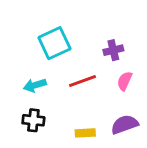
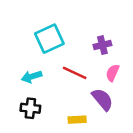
red line: (82, 81) -> (75, 73), turned 45
purple semicircle: (125, 124) -> (102, 99), moved, turned 70

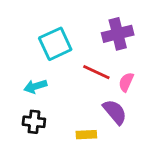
purple cross: (102, 45) -> (118, 34), moved, size x1.5
red line: (75, 73) -> (96, 72), moved

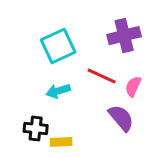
cyan arrow: (35, 86) -> (58, 91), moved
yellow rectangle: (86, 135) -> (61, 142), moved

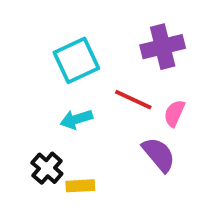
black cross: (36, 128) -> (47, 168), turned 35

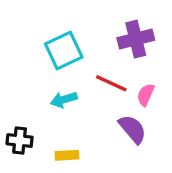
black cross: (47, 168) -> (20, 141), moved, turned -35

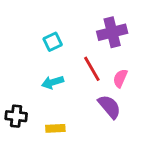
cyan square: (64, 50) -> (53, 42), size x0.6
red line: (111, 83) -> (92, 69), turned 35

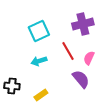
cyan square: (53, 42) -> (39, 31), size x1.5
yellow rectangle: (55, 128) -> (41, 95), turned -32

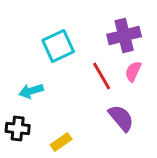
pink semicircle: (89, 58) -> (133, 72), moved
cyan arrow: (39, 61) -> (31, 91), moved

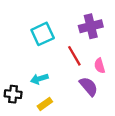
pink semicircle: (133, 72) -> (100, 66), moved, turned -40
cyan arrow: (31, 91) -> (39, 79), moved

